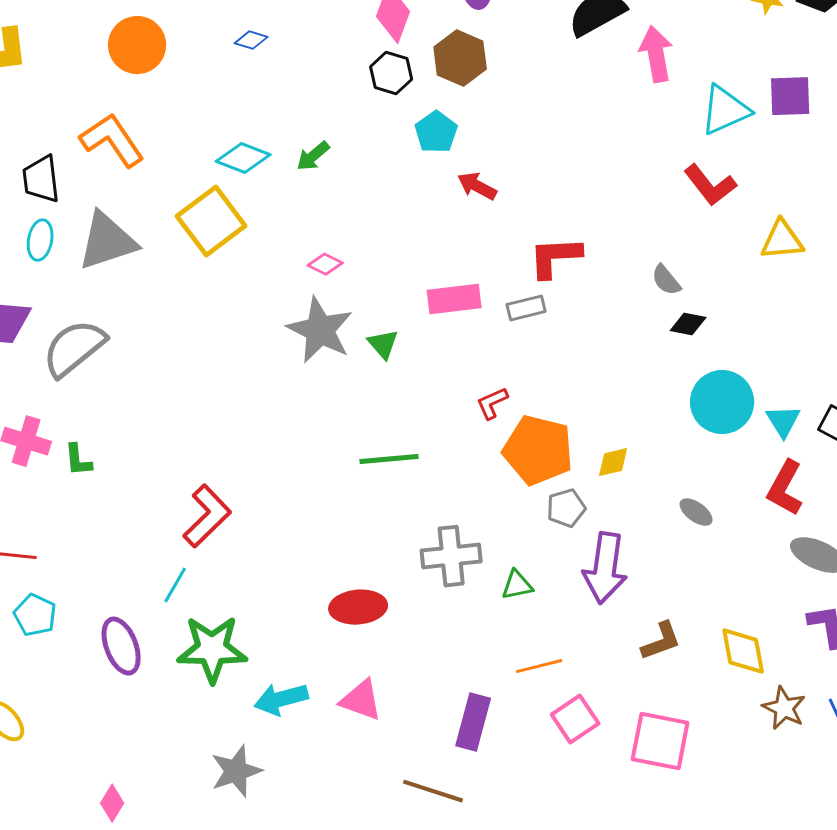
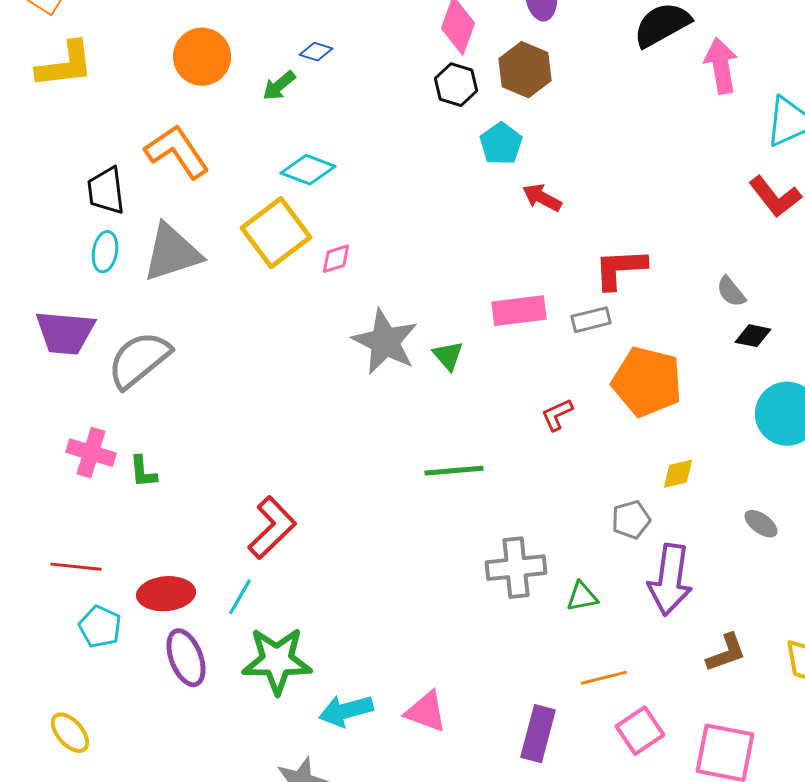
green arrow: (313, 156) -> (279, 86), moved
pink diamond: (325, 264) -> (336, 259), moved, turned -44
orange pentagon: (538, 450) -> (647, 382), moved
red ellipse: (358, 607) -> (166, 594), moved

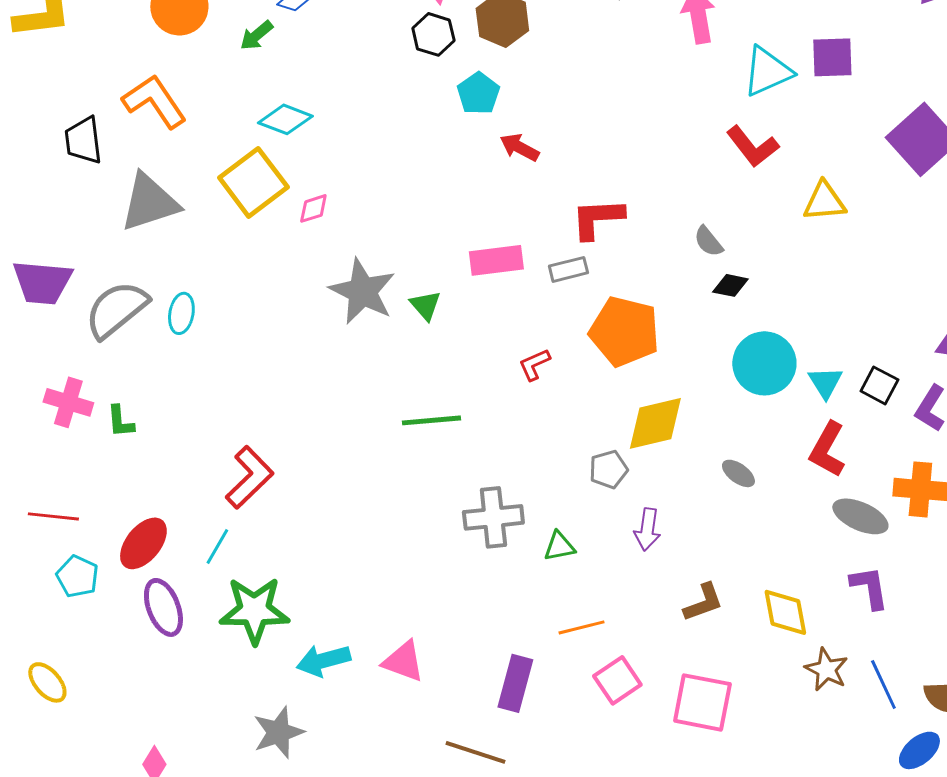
cyan ellipse: (105, 252) -> (181, 313), moved
yellow diamond: (678, 474) -> (655, 423), size x1.8
purple arrow: (670, 580) -> (647, 529), size x0.6
red ellipse: (166, 594) -> (143, 543), turned -46

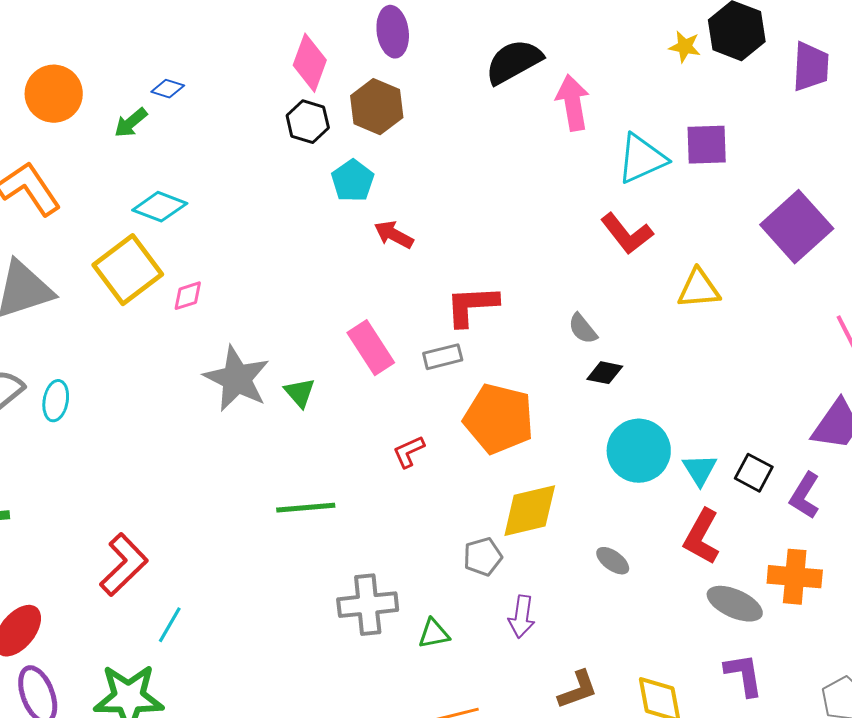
pink rectangle: (496, 260) -> (371, 348), turned 64
cyan line: (217, 546) -> (170, 625), moved

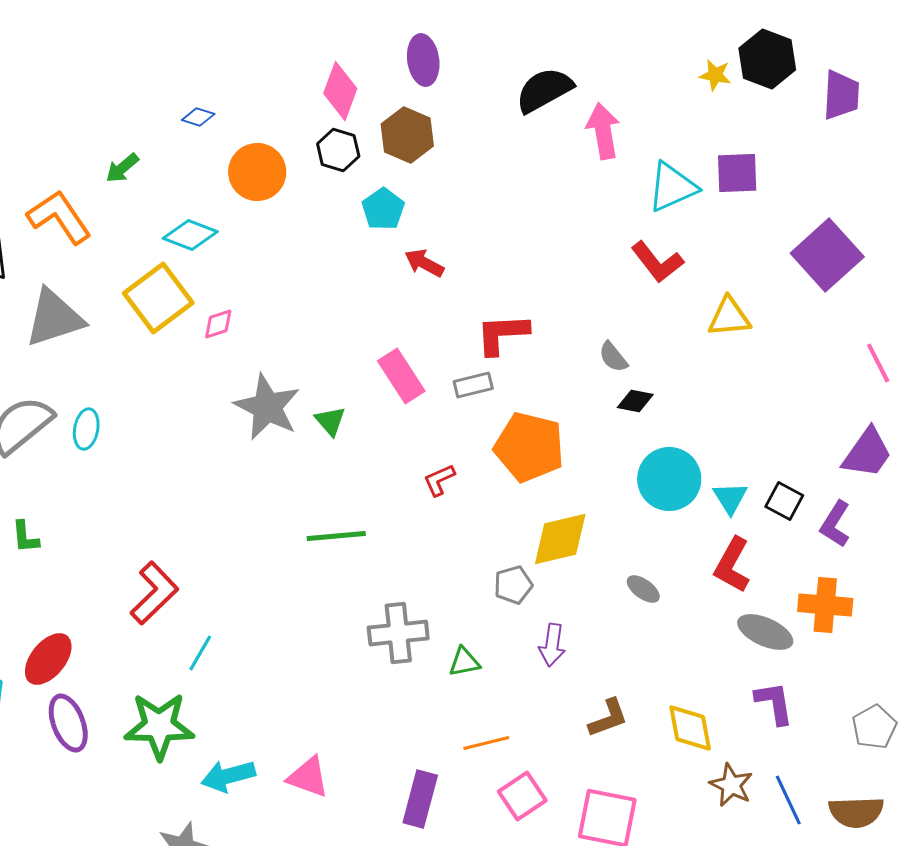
orange circle: (54, 94) -> (257, 172), moved
green arrow: (131, 123) -> (122, 168), moved

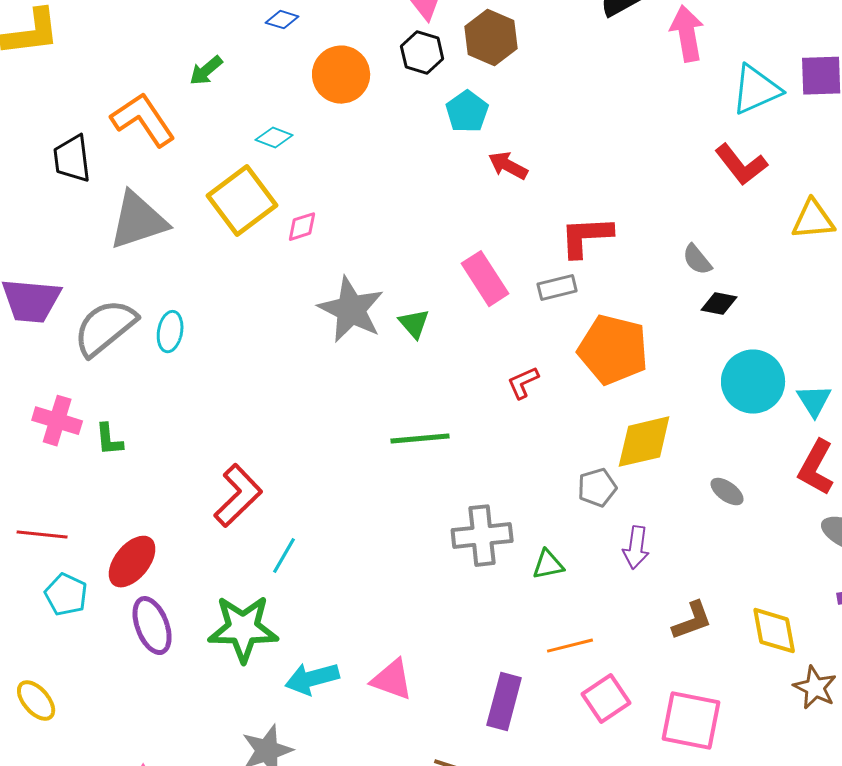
cyan diamond: (190, 235) -> (274, 138), size x0.7

